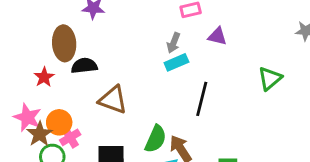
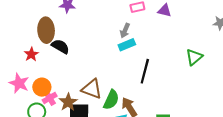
purple triangle: (217, 36) -> (165, 11), moved
black semicircle: (84, 66) -> (60, 46), turned 36
brown triangle: (113, 100) -> (92, 89), moved
brown star: (40, 134) -> (68, 102), moved

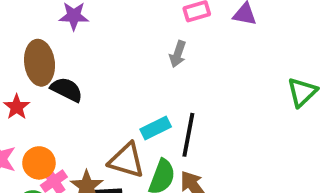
cyan rectangle: (127, 45) -> (156, 128), moved
black line: (145, 71) -> (188, 135), moved

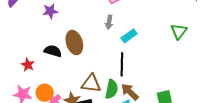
brown ellipse: (40, 63) -> (74, 43), moved
cyan rectangle: (156, 128) -> (129, 36), moved

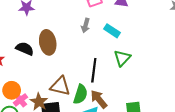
green triangle: (179, 31) -> (122, 58), moved
cyan rectangle: (129, 36) -> (112, 31), moved, turned 63

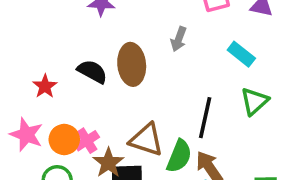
gray arrow: (86, 25) -> (179, 39), moved
pink cross: (20, 100) -> (87, 141), moved

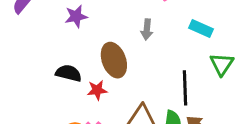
black semicircle: (92, 72) -> (69, 73), moved
red star: (45, 86) -> (97, 90), moved, turned -30

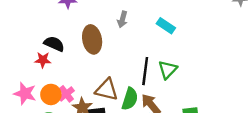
green triangle: (222, 64) -> (168, 70), moved
red star: (97, 90) -> (43, 60), moved

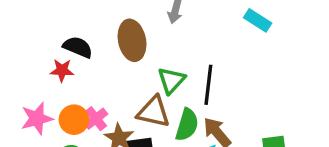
cyan rectangle: (166, 26) -> (258, 20), moved
green triangle: (168, 70) -> (171, 80), moved
pink star: (25, 93) -> (37, 119), turned -30

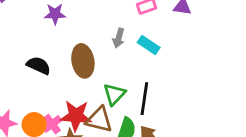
cyan rectangle: (258, 20) -> (149, 45), moved
red star: (62, 70) -> (76, 116), moved, size x1.6

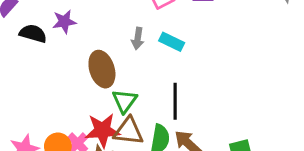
black semicircle: (39, 65) -> (33, 33), moved
green triangle: (114, 94) -> (125, 101), moved

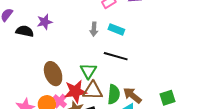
brown ellipse: (102, 69) -> (53, 74), moved
black line: (175, 101) -> (116, 56), moved, turned -70

